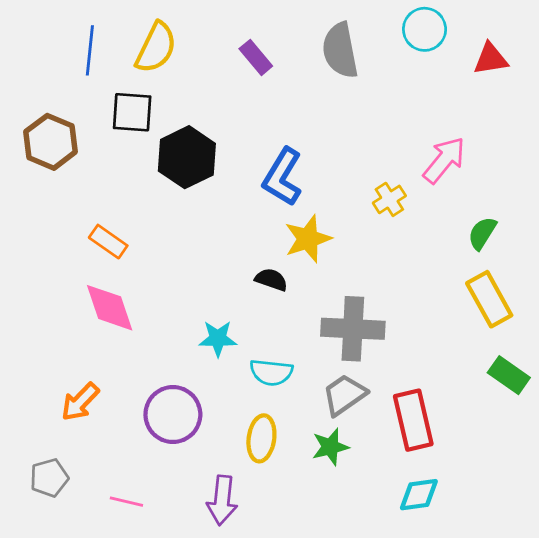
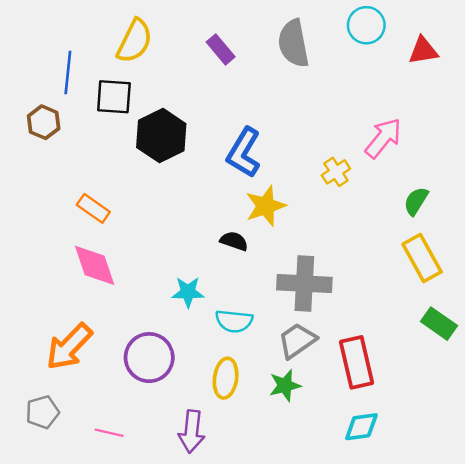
blue line: (90, 50) -> (68, 73), moved
brown hexagon: (51, 142) -> (44, 122), size x0.7
orange arrow: (80, 402) -> (69, 347), size x1.4

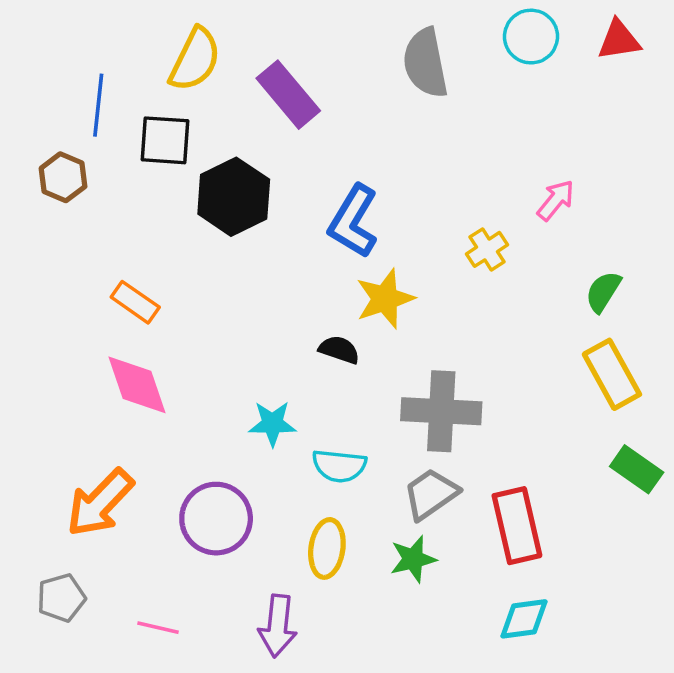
purple rectangle: (221, 49) -> (288, 95), moved, size x1.5
red triangle: (423, 51) -> (619, 40), moved
pink arrow: (383, 138) -> (556, 200), size x0.7

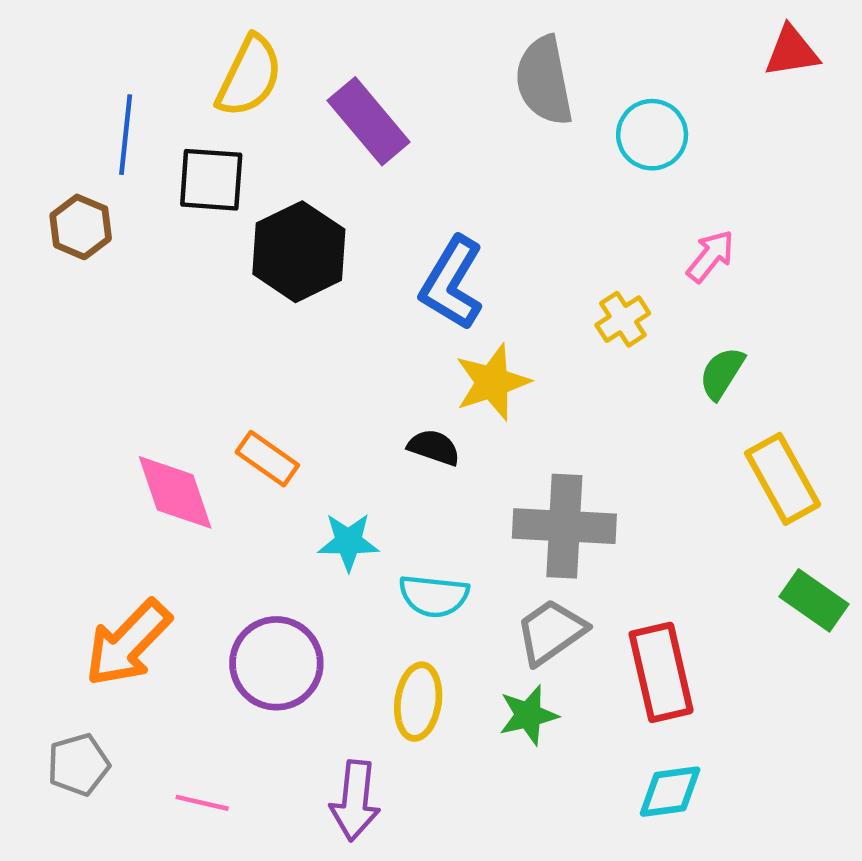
cyan circle: (531, 37) -> (652, 135), moved
green semicircle: (603, 292) -> (722, 373), moved
orange rectangle: (135, 302) -> (267, 459), moved

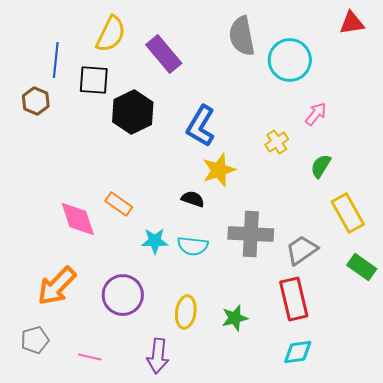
cyan circle: (652, 135) -> (290, 60), size x1.4
cyan semicircle: (434, 596) -> (193, 246), moved
gray trapezoid: (551, 632) -> (302, 250), moved

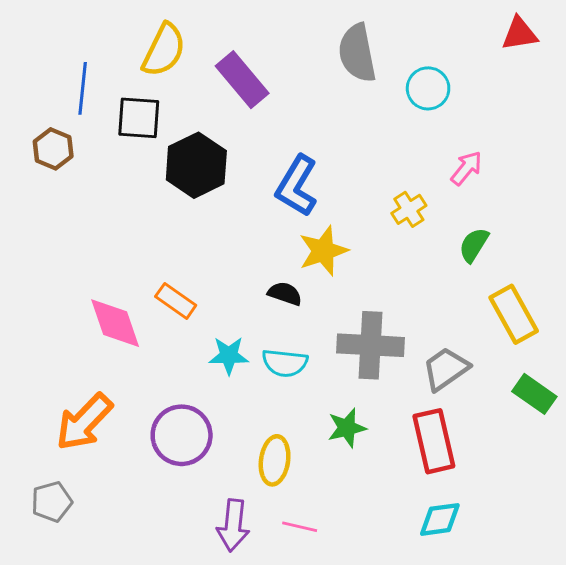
cyan circle: (290, 60) -> (428, 88), size x0.7
green star: (235, 318) -> (347, 428), moved
pink line: (90, 357) -> (300, 527), moved

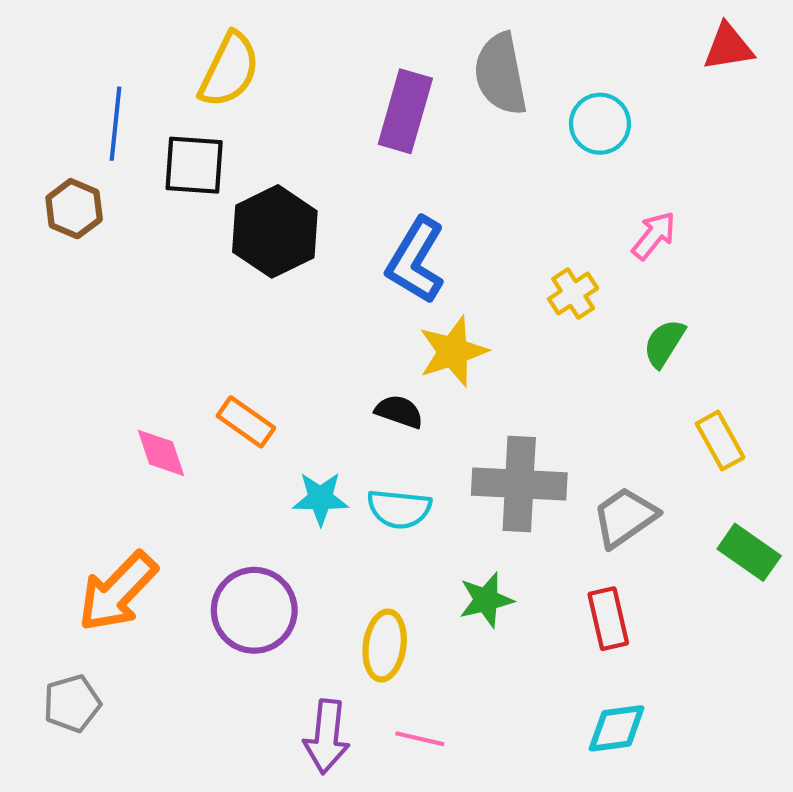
purple rectangle: (242, 80) -> (405, 111), moved, turned 56
yellow rectangle: (514, 314) -> (720, 441), size x0.7
pink diamond: (115, 323) -> (161, 453), size x0.7
red rectangle: (434, 441) -> (608, 619), size x0.7

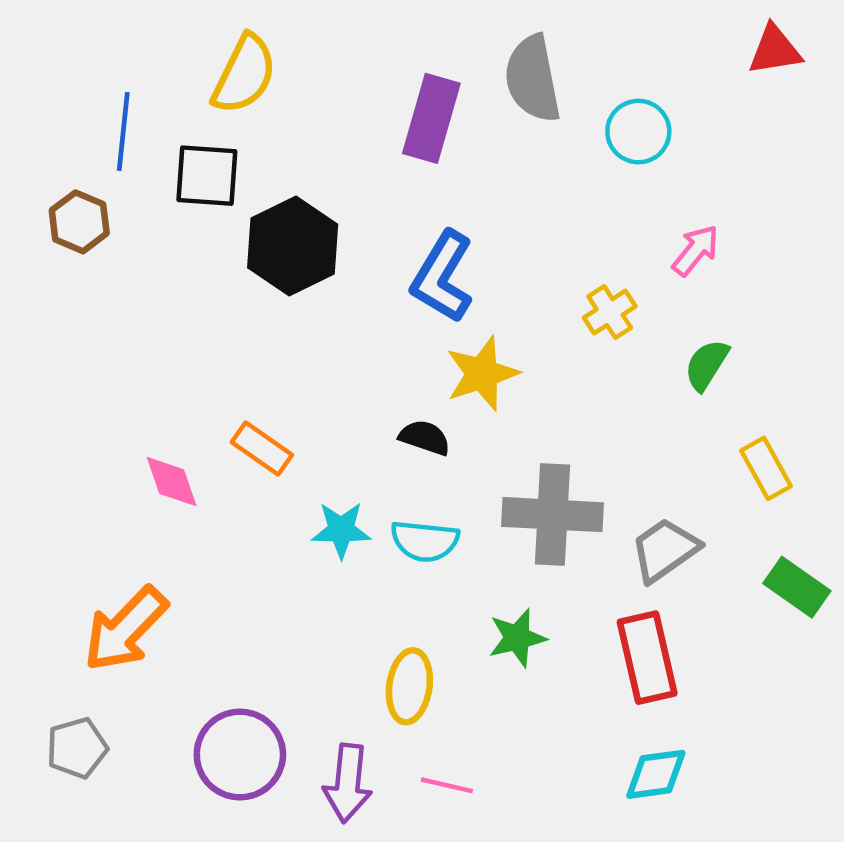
purple circle: (254, 610) -> (240, 754), moved
red rectangle: (608, 619) -> (647, 658), size x1.4

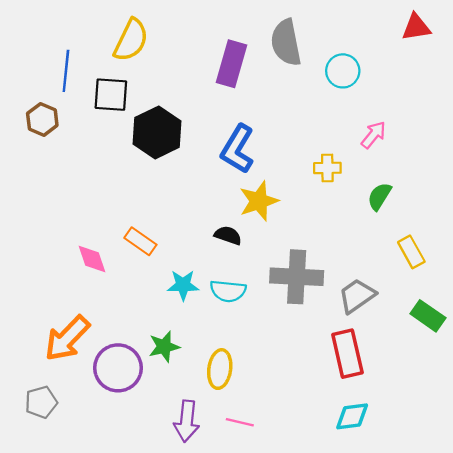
yellow cross: (610, 312) -> (327, 168), turned 32
green star: (517, 638) -> (164, 347), moved
purple circle: (240, 754) -> (118, 368), moved

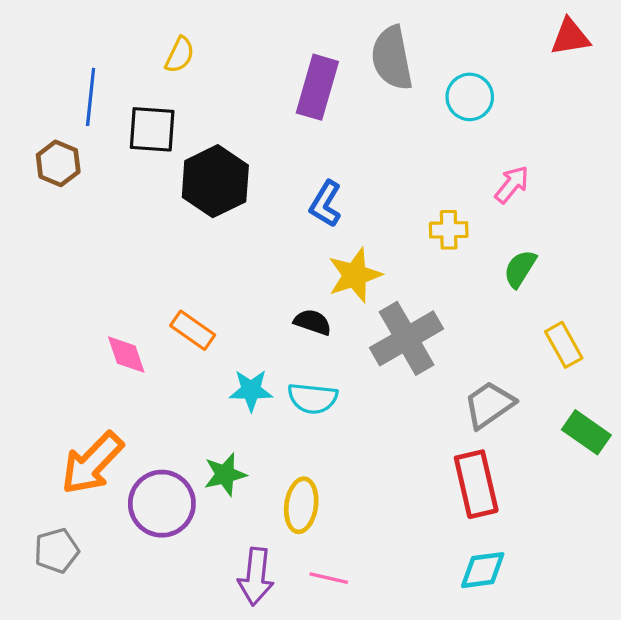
yellow semicircle: (131, 40) -> (180, 55), size x0.6
blue L-shape: (237, 149) -> (326, 204), size x0.7
gray cross: (297, 277) -> (407, 338), moved, turned -33

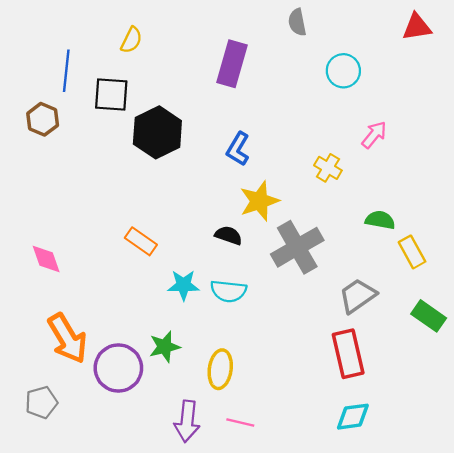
gray semicircle: (392, 58) -> (297, 22), moved, size x0.6
yellow cross: (449, 230) -> (328, 168), turned 32
green semicircle: (520, 269) -> (380, 220), moved, turned 68
pink diamond: (126, 355) -> (46, 259), moved
orange arrow: (92, 463) -> (67, 338), turned -75

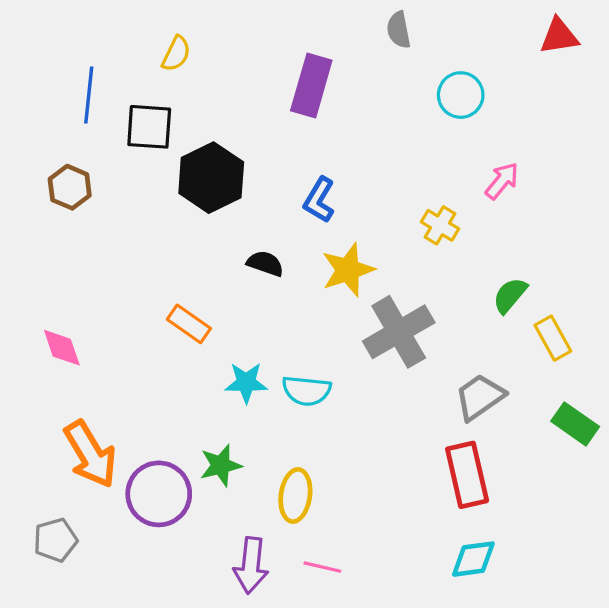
brown hexagon: (43, 119) -> (70, 187), moved
green semicircle: (380, 220) -> (510, 295), turned -60
black semicircle: (229, 235) -> (265, 263), moved

